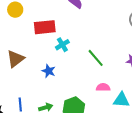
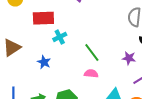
pink semicircle: (103, 87) -> (91, 74), moved

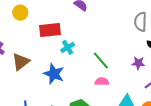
blue star: (44, 62) -> (54, 74), size x1.5

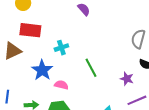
red rectangle: (50, 30) -> (30, 30), moved
pink semicircle: (102, 81) -> (61, 85), moved

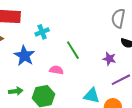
pink semicircle: (61, 85) -> (56, 70), moved

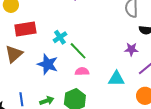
green line: (73, 50) -> (78, 51), moved
cyan triangle: (92, 96) -> (116, 79), moved

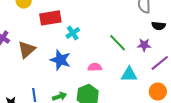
red rectangle: (25, 29) -> (50, 18), moved
green line: (78, 51) -> (118, 43), moved

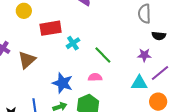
green line: (118, 43) -> (103, 55), moved
blue star: (60, 60) -> (63, 83), moved
cyan triangle: (129, 74) -> (139, 83), moved

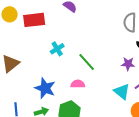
red rectangle: (51, 28) -> (34, 20), moved
cyan triangle: (139, 83) -> (122, 92), turned 36

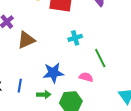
blue star: (45, 88) -> (53, 73), turned 30

